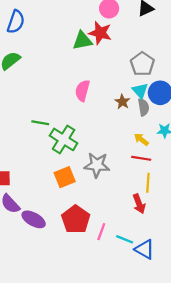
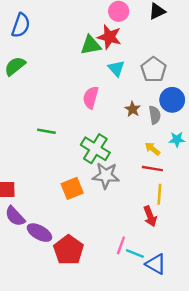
cyan triangle: (140, 91) -> (116, 68), moved
green cross: (64, 139) -> (95, 149), moved
red pentagon: (76, 219) -> (69, 250), moved
pink line: (101, 232) -> (121, 245), moved

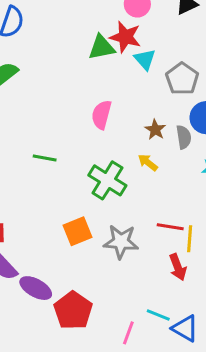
cyan triangle: (116, 68) -> (145, 59), moved
yellow arrow: (152, 149) -> (148, 162), moved
red line: (152, 169) -> (170, 227), moved
gray star: (106, 176) -> (121, 242), moved
pink line: (121, 245) -> (128, 333), moved

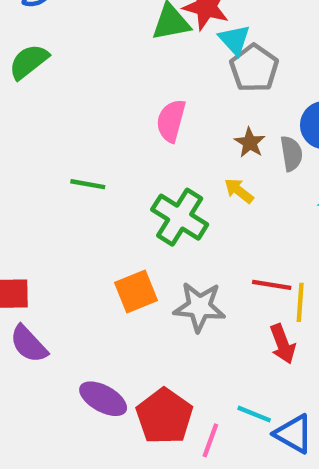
gray pentagon: (182, 79) -> (254, 68), moved
purple ellipse: (36, 288) -> (103, 399), moved
red pentagon: (73, 310) -> (164, 416), moved

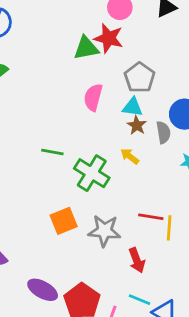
cyan triangle: (234, 40) -> (133, 107), moved, turned -40
pink semicircle: (171, 121) -> (93, 97), moved
green line: (88, 184) -> (52, 152), moved
red arrow: (283, 344) -> (137, 260), moved

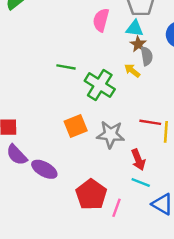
gray semicircle: (163, 132) -> (147, 56), moved
purple ellipse: (43, 290) -> (44, 169), moved
cyan line: (140, 300) -> (141, 183), moved

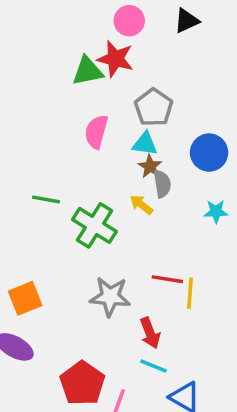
orange square: (76, 126) -> (25, 298), moved

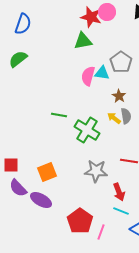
red star: (115, 59) -> (91, 17), moved
cyan triangle: (145, 144) -> (102, 73), moved
gray semicircle: (162, 184) -> (126, 116), moved

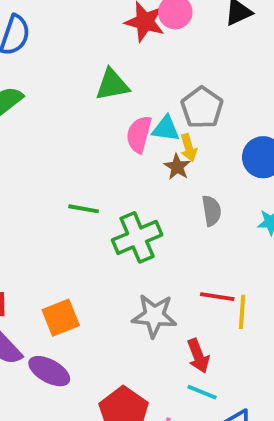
green triangle: (83, 41) -> (112, 85), moved
brown star: (119, 96) -> (177, 167), moved
yellow arrow: (114, 118) -> (189, 148), moved, turned -144
green cross: (87, 130) -> (137, 237), turned 35

